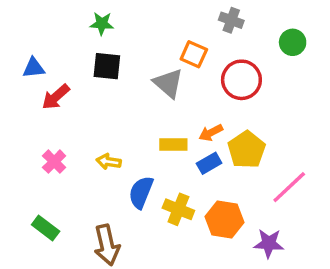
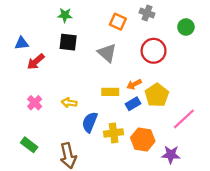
orange square: (194, 54) -> (118, 22), moved
yellow cross: (178, 209) -> (114, 133), turned -30

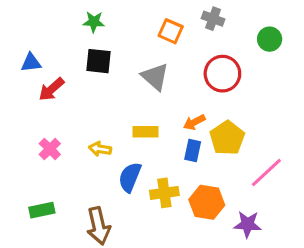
yellow rectangle: (110, 92) -> (146, 132), moved
blue rectangle: (133, 104) -> (193, 151), turned -48
green rectangle: (29, 145) -> (42, 210), turned -49

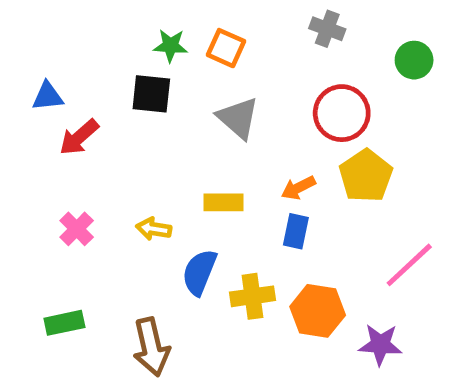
green star: (94, 22) -> (171, 46), moved
orange square: (171, 31) -> (226, 48), moved
yellow pentagon: (227, 138) -> (366, 176), moved

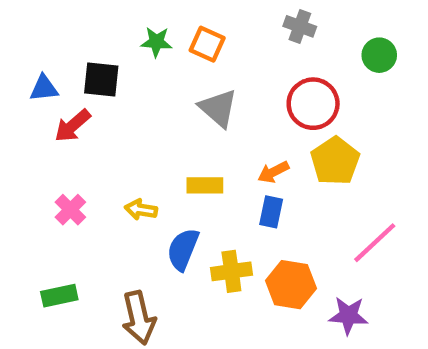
black square: (151, 94) -> (101, 79), moved

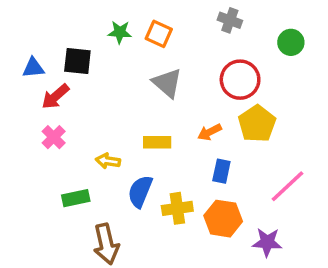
pink cross: (70, 210) -> (54, 137), moved
blue rectangle: (271, 212) -> (221, 171), moved
green rectangle: (59, 296) -> (76, 198), moved

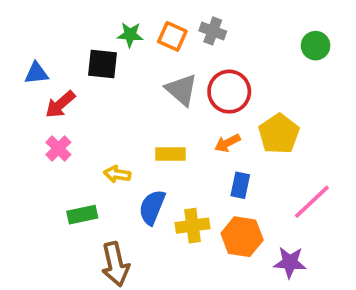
gray cross: (230, 20) -> (213, 31), moved
black square: (77, 61) -> (102, 64), moved
red circle: (240, 80) -> (229, 92), moved

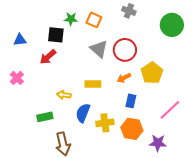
gray cross: (213, 31) -> (129, 11), moved
green circle: (316, 46) -> (172, 25), size x1.5
red arrow: (60, 104) -> (48, 57), moved
pink cross: (58, 148) -> (17, 78), moved

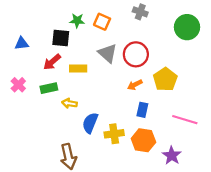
yellow rectangle: (93, 84) -> (78, 68), moved
pink line: (170, 110) -> (185, 120), turned 60
green rectangle: (45, 117) -> (49, 88), moved
purple star: (158, 143) -> (172, 156), turned 30

